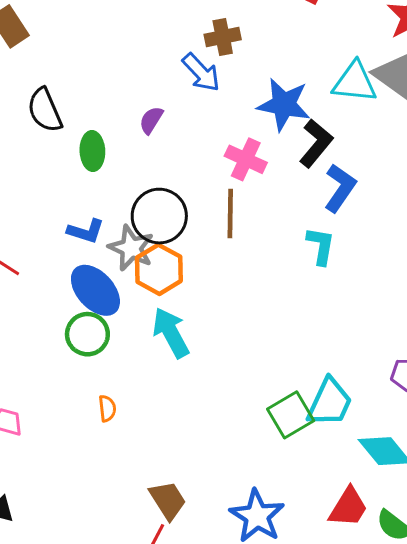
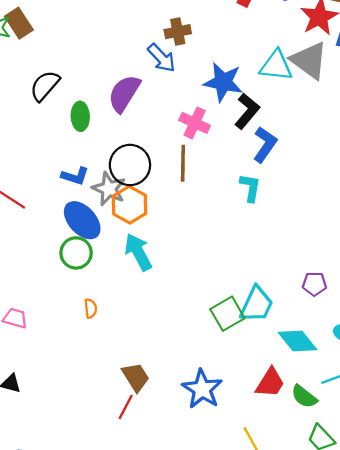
black semicircle: (45, 110) -> (45, 86), turned 64
purple semicircle: (151, 120) -> (124, 93), size x1.8

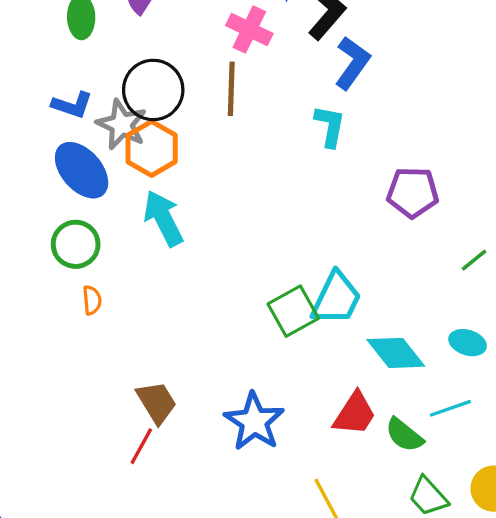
green circle: (76, 253) -> (76, 244), moved
purple pentagon: (314, 284) -> (413, 192), moved, size x1.4

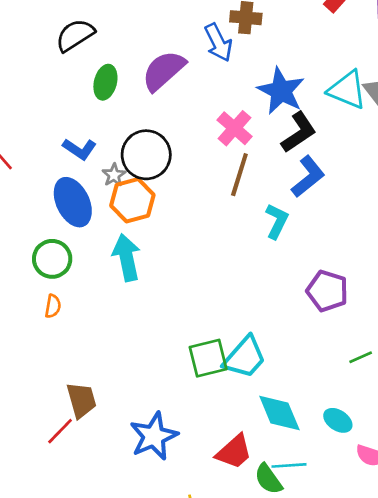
brown line: (231, 89) -> (239, 175), moved
gray star: (122, 124) -> (114, 175), size x0.6
cyan line: (450, 408) -> (289, 465), moved

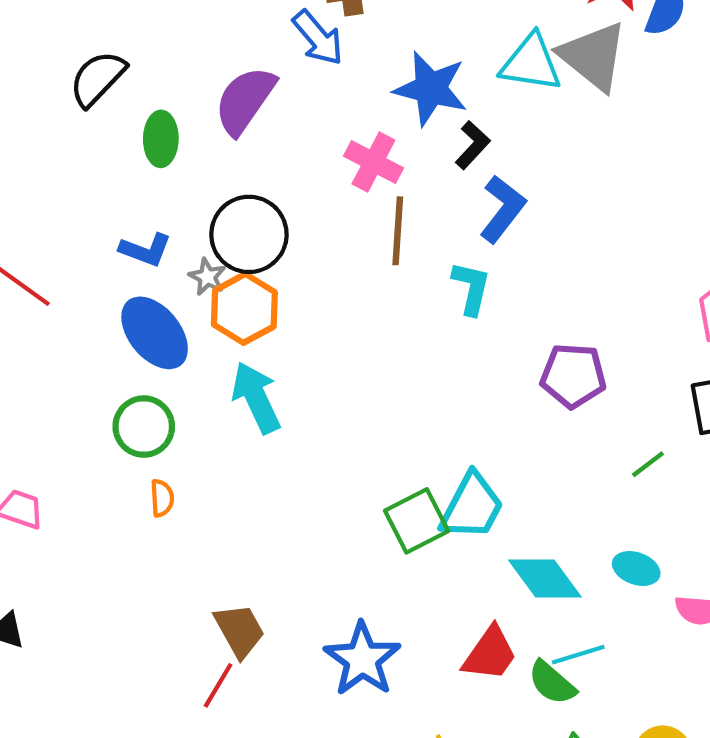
black L-shape: (299, 132) -> (472, 145), size x0.7

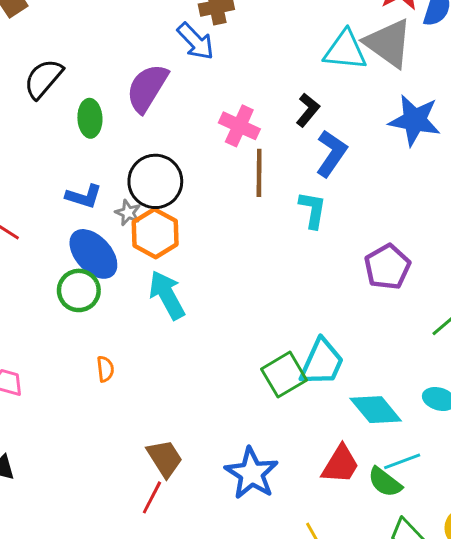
blue star: (431, 89) -> (415, 120), moved
purple pentagon: (573, 376) -> (387, 267), turned -30
green circle: (144, 427) -> (79, 290), moved

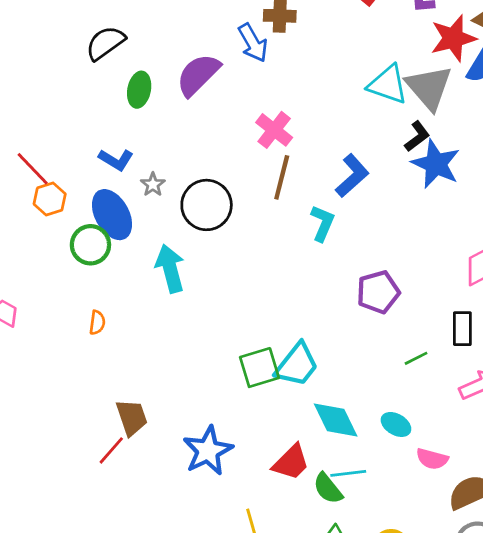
black L-shape: (308, 110) -> (417, 136), moved
black circle: (155, 181) -> (207, 205), moved
orange hexagon: (155, 233) -> (50, 199), moved, size x0.7

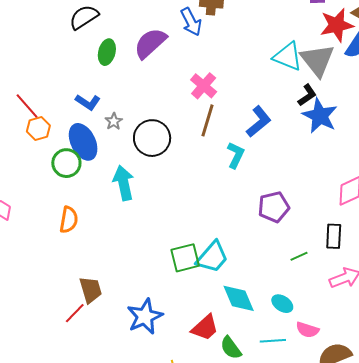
orange semicircle: (97, 323) -> (69, 220), size x1.5
cyan line: (348, 473) -> (273, 341), moved

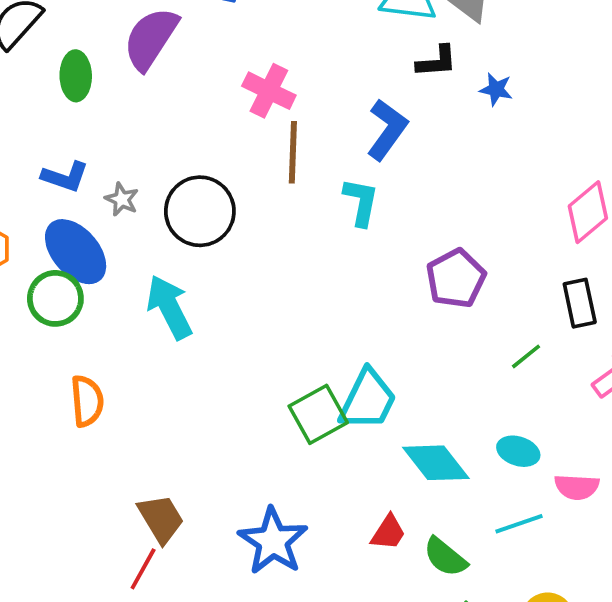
black L-shape: (307, 95) -> (437, 61), moved, turned 45
blue star: (320, 116) -> (496, 89), size x0.5
red trapezoid: (205, 328) -> (388, 533), size x0.7

